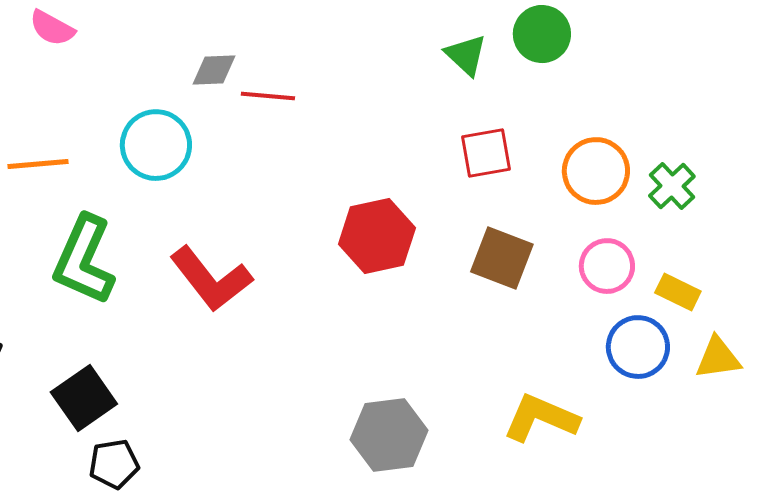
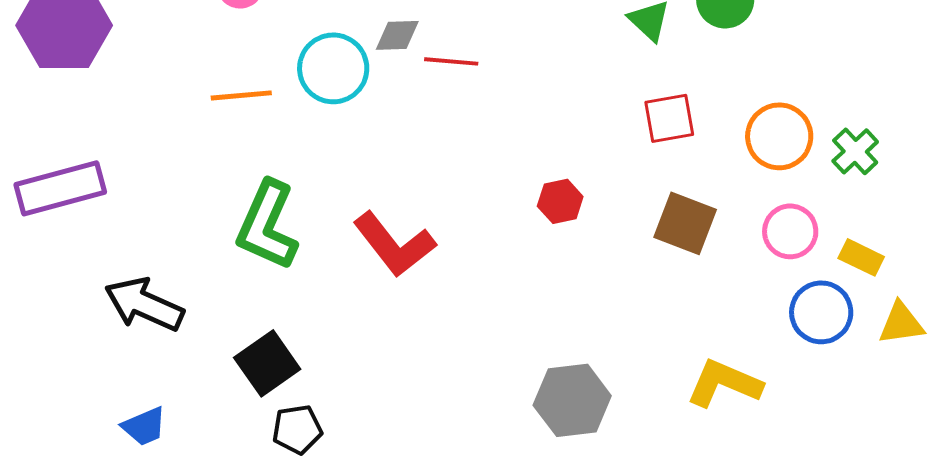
cyan circle: (156, 145) -> (333, 68), moved
orange line: (38, 164) -> (241, 95), moved
red hexagon: (377, 236) -> (560, 201), size x0.6

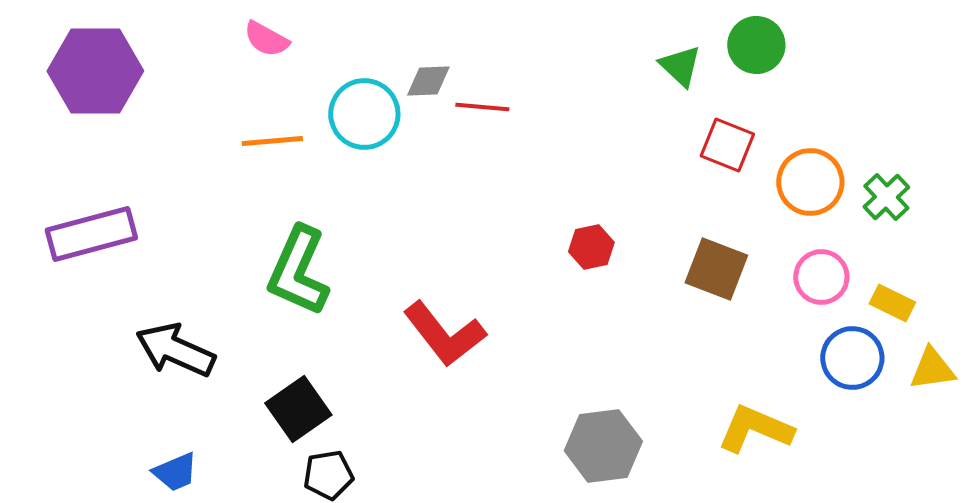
red square: (669, 118) -> (727, 145), moved, turned 32
red L-shape: (394, 244) -> (444, 334), moved

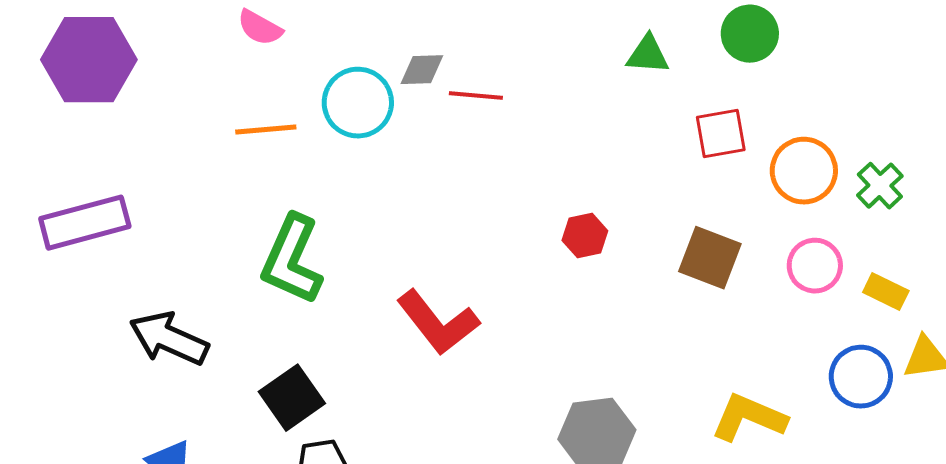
green triangle: (680, 66) -> (648, 55), moved, turned -39
red square: (727, 145) -> (721, 134), turned -32
blue circle: (852, 358) -> (861, 377), moved

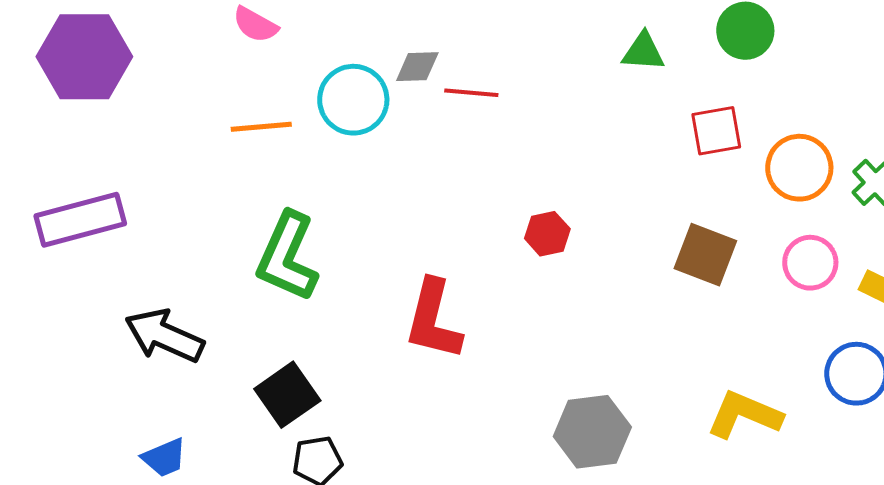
red hexagon: (585, 236) -> (547, 234), moved
red L-shape: (438, 323) -> (433, 320), turned 52

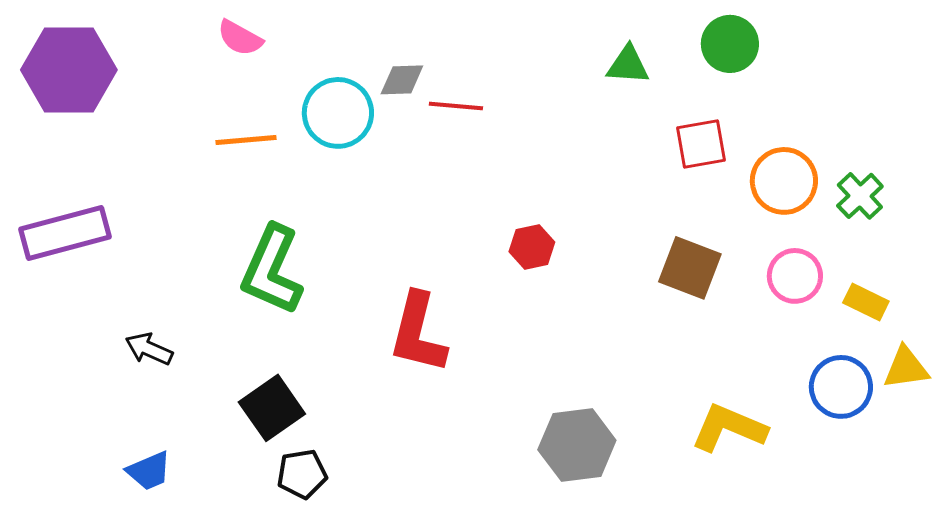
black arrow: (164, 336) -> (149, 349), size x0.6

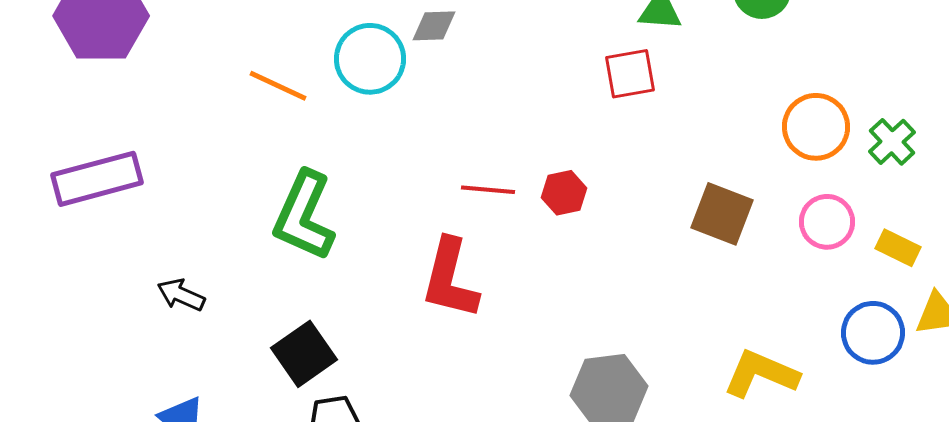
red line: (456, 106) -> (488, 190), moved
orange line: (246, 140) -> (278, 86), turned 30
red square: (701, 144) -> (630, 74), moved

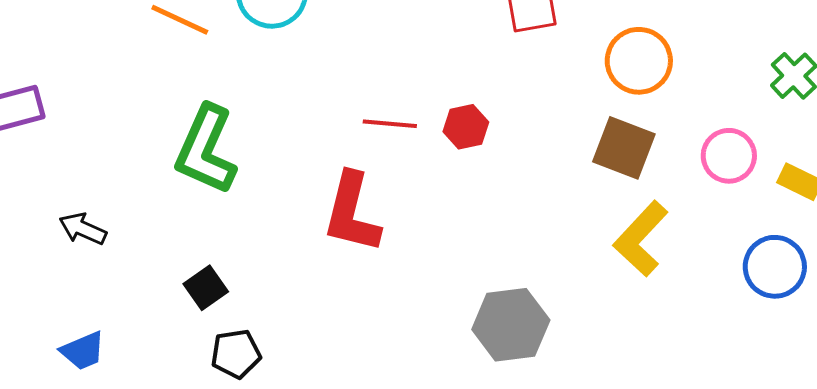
orange circle: (816, 127) -> (639, 61), moved
black square: (304, 354) -> (206, 288), size x0.7
yellow L-shape: (761, 374) -> (641, 239), moved, turned -70

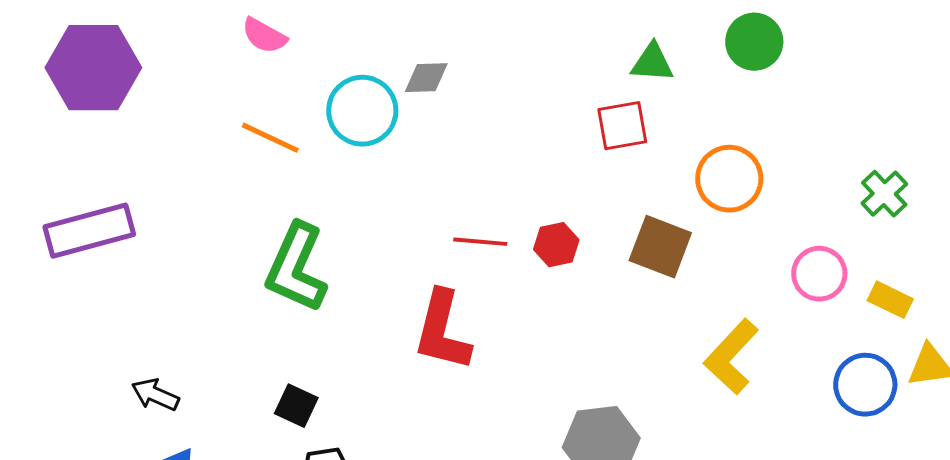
brown square: (624, 148) -> (660, 247), moved
black arrow: (83, 229) -> (155, 395), moved
black square: (206, 288) -> (296, 406), turned -30

